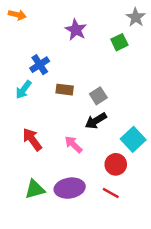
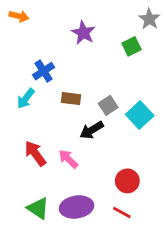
black arrow: (96, 121) -> (92, 130), moved
cyan square: (133, 139) -> (140, 115), moved
pink arrow: (73, 144) -> (68, 159), moved
green triangle: (35, 189) -> (38, 208), turned 50

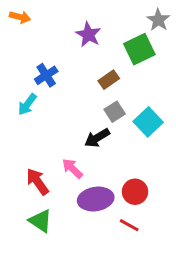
green square: (131, 46) -> (139, 49), size x1.5
brown rectangle: (71, 99) -> (109, 80), moved, turned -42
red arrow: (35, 153) -> (37, 182), moved
purple ellipse: (77, 207) -> (96, 199), moved

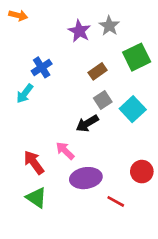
gray star: (158, 20) -> (109, 26), moved
green square: (139, 49) -> (137, 57), moved
red circle: (135, 192) -> (142, 172), moved

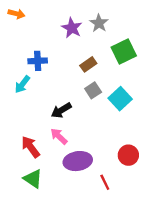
blue cross: (42, 67) -> (38, 61), turned 30
black arrow: (87, 123) -> (61, 110), moved
red line: (116, 201) -> (105, 182), turned 35

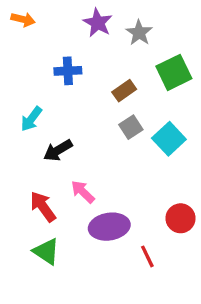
purple star: (72, 28) -> (98, 23), moved
blue cross: (38, 61) -> (68, 71), moved
black arrow: (61, 110) -> (58, 150), moved

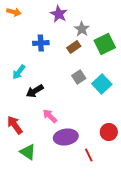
gray star: (139, 33) -> (82, 29), moved
brown rectangle: (124, 91) -> (74, 47), moved
red arrow: (43, 207) -> (15, 125), moved

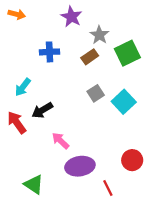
red arrow: (15, 125) -> (17, 122), moved

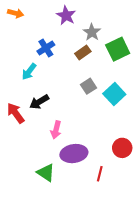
blue cross: (50, 52) -> (46, 48), turned -30
cyan arrow: (23, 87) -> (29, 72), moved
pink arrow: (60, 141) -> (56, 130), turned -120
green triangle: (34, 184) -> (46, 173), moved
red line: (108, 188) -> (100, 174), turned 40

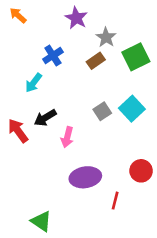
orange arrow: (16, 13) -> (18, 15), turned -152
gray square: (89, 86) -> (102, 111), moved
pink arrow: (56, 130) -> (67, 137), moved
green triangle: (46, 173) -> (41, 221), moved

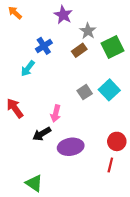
black arrow: (45, 118) -> (42, 134), moved
red line: (115, 201) -> (110, 165), moved

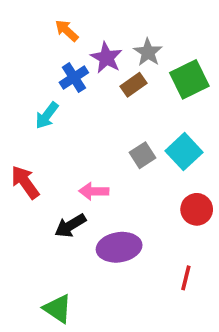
orange arrow: (15, 13) -> (67, 31), moved
purple star: (63, 15) -> (106, 58), moved
pink arrow: (56, 114) -> (94, 191), turned 77
red circle: (117, 141) -> (197, 209), moved

